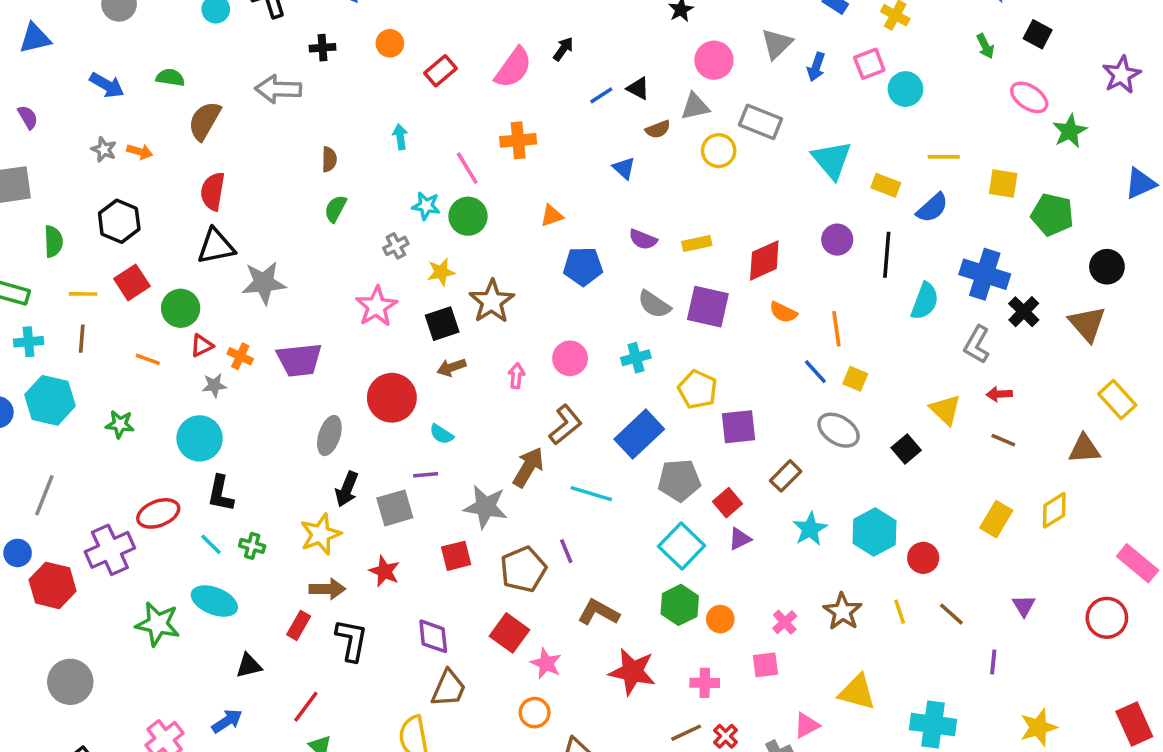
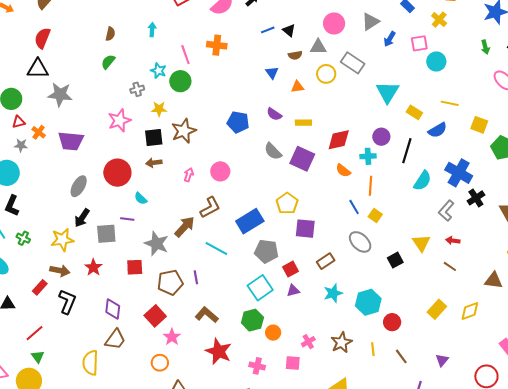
orange triangle: (552, 216) -> (298, 87), moved
cyan cross: (636, 358) -> (368, 156), moved

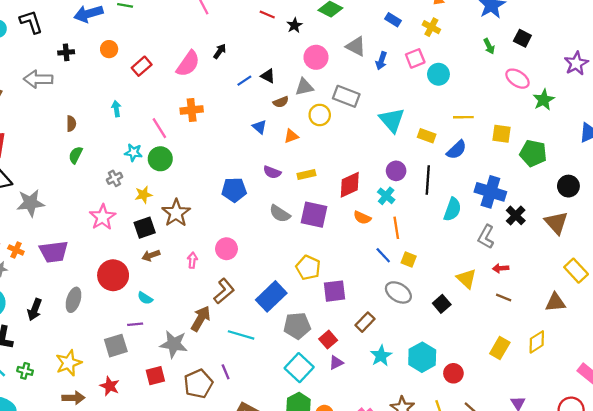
gray triangle: (370, 22) -> (356, 46), turned -48
cyan cross: (368, 156) -> (386, 196), turned -35
black arrow: (82, 218) -> (35, 310), moved

